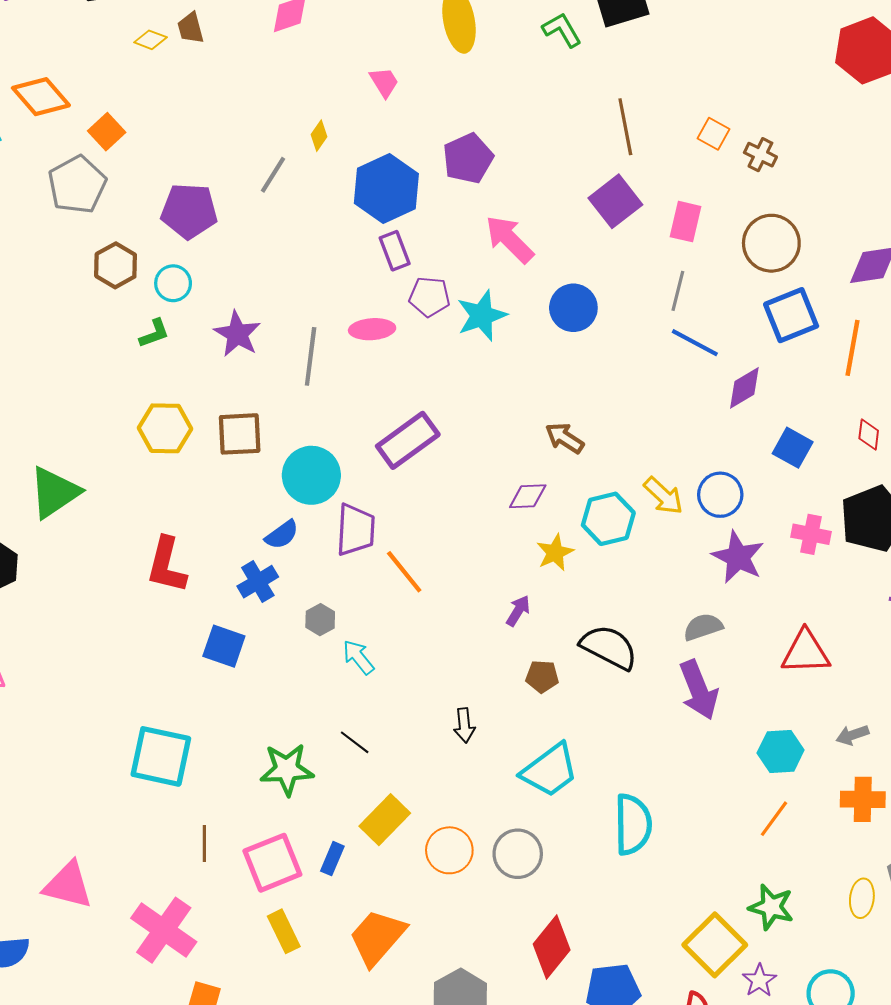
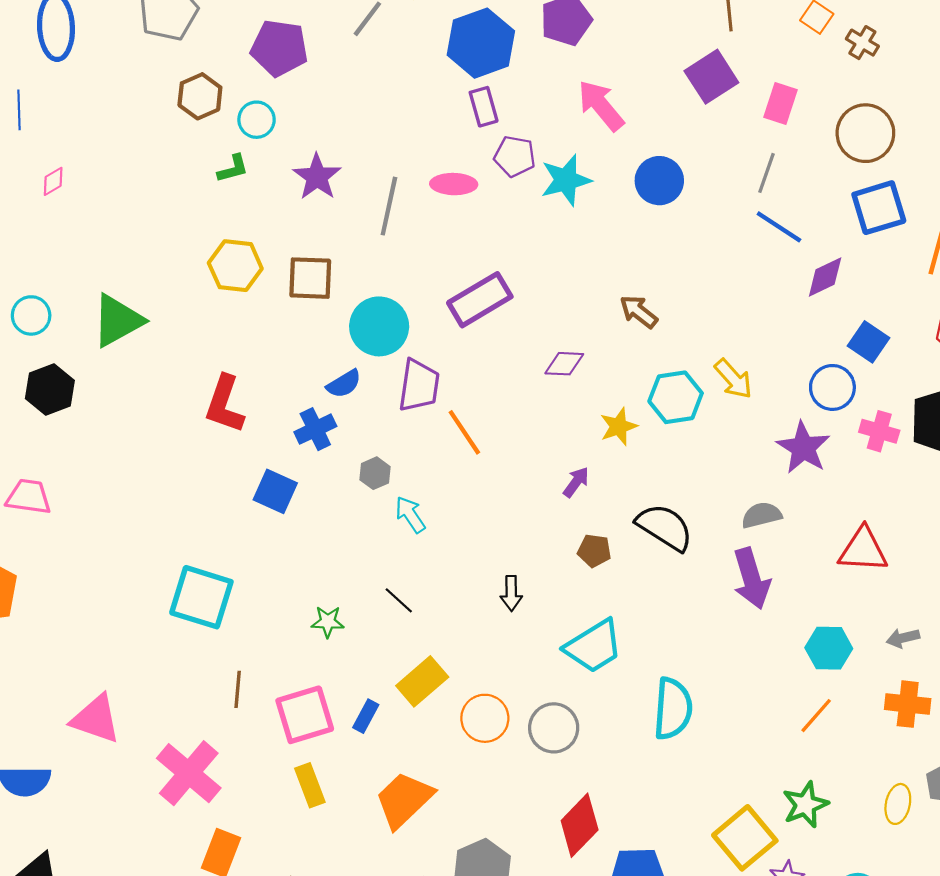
blue circle: (720, 495) -> (832, 387), moved
purple diamond: (528, 496) -> (564, 364), moved
green star: (287, 769) -> (328, 622), size x0.6
green star: (771, 907) -> (805, 805), turned 30

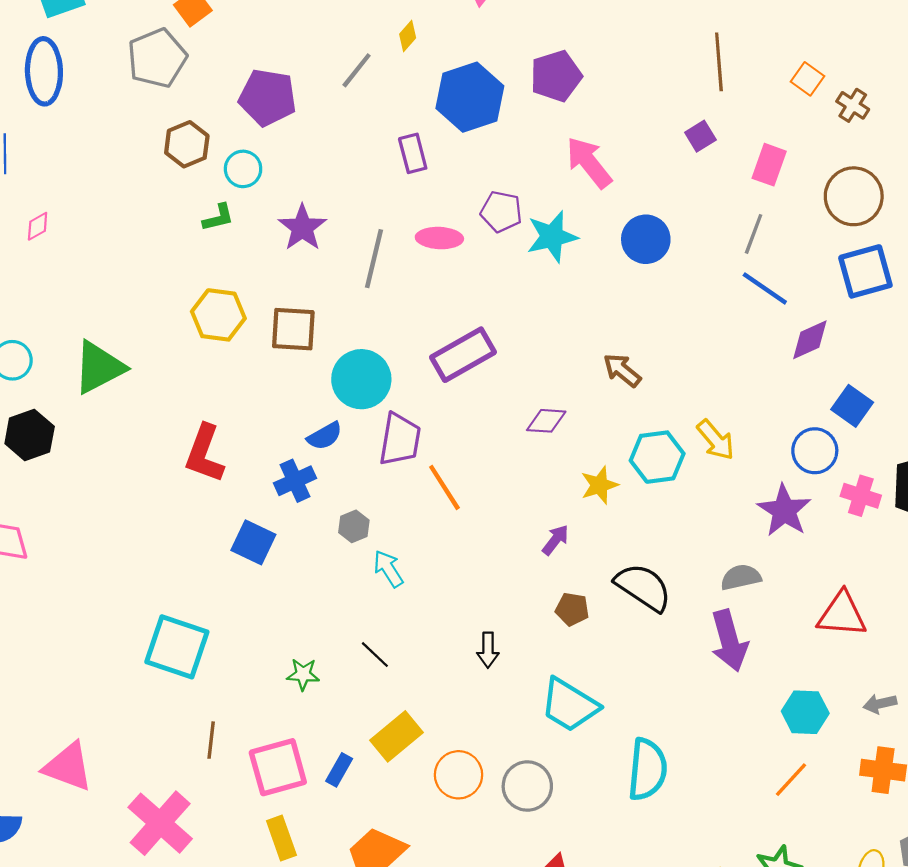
purple square: (711, 77) -> (700, 136), size x0.6
purple rectangle: (484, 107) -> (413, 153), moved
cyan trapezoid: (594, 646) -> (569, 705), turned 62

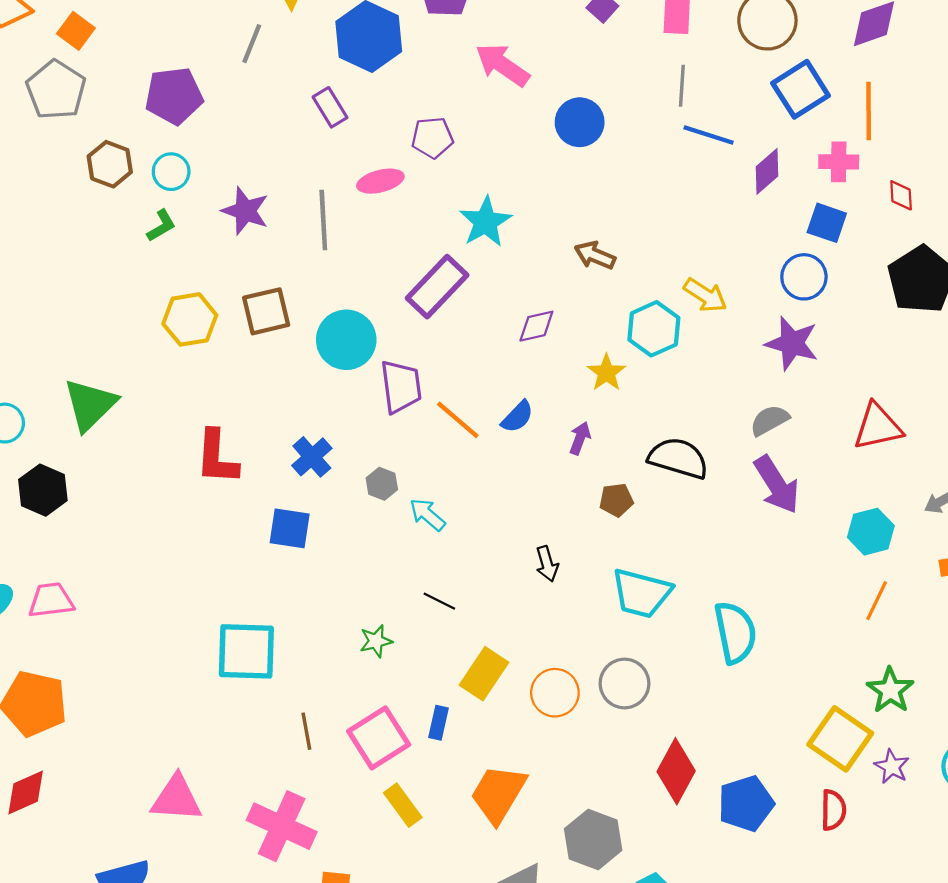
cyan star: (552, 237) -> (485, 222), moved
blue semicircle: (325, 436) -> (517, 417), moved
pink cross: (861, 496) -> (839, 162), moved

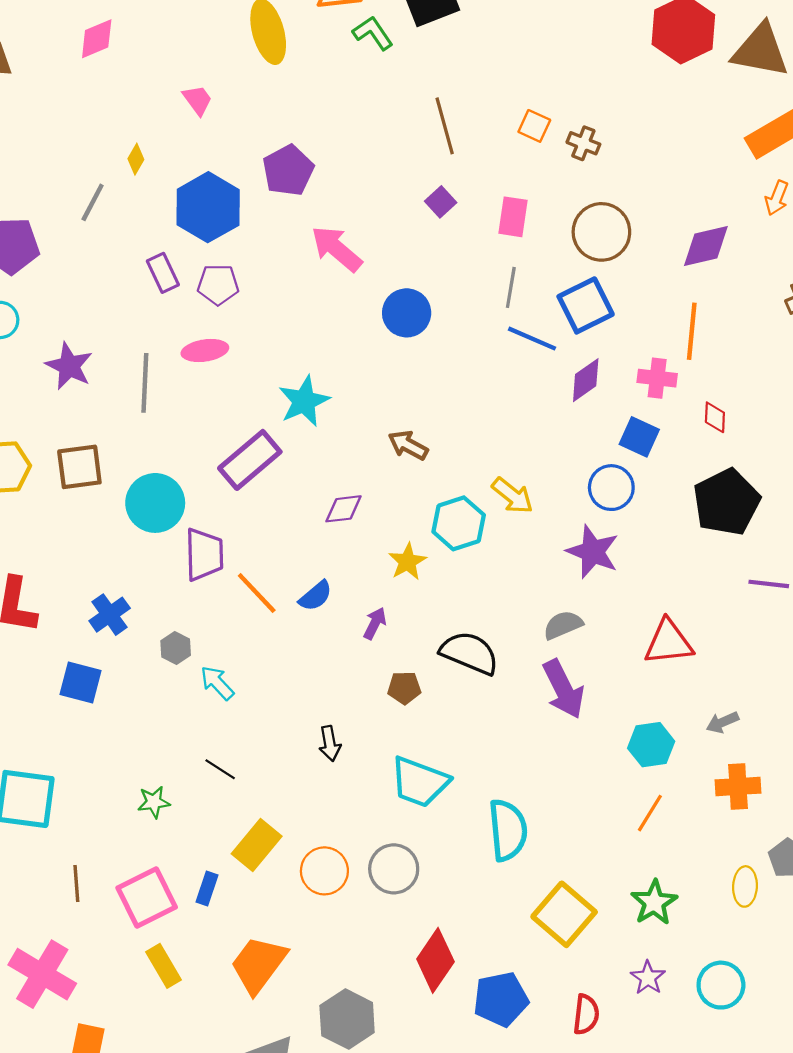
blue square: (801, 89) -> (586, 305), moved
purple pentagon: (432, 138) -> (218, 285), moved
yellow square: (840, 739) -> (564, 914), moved

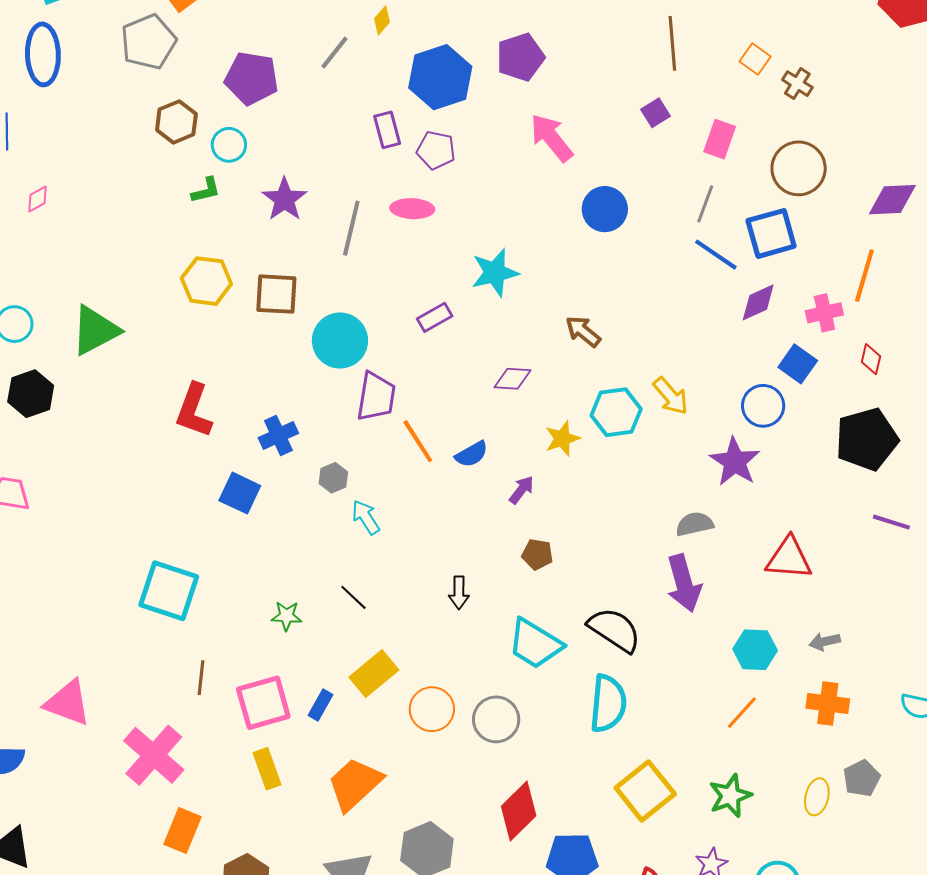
pink cross: (657, 378) -> (824, 313), turned -30
purple rectangle: (250, 460) -> (435, 317), size x0.6
black semicircle: (470, 653) -> (614, 630), moved

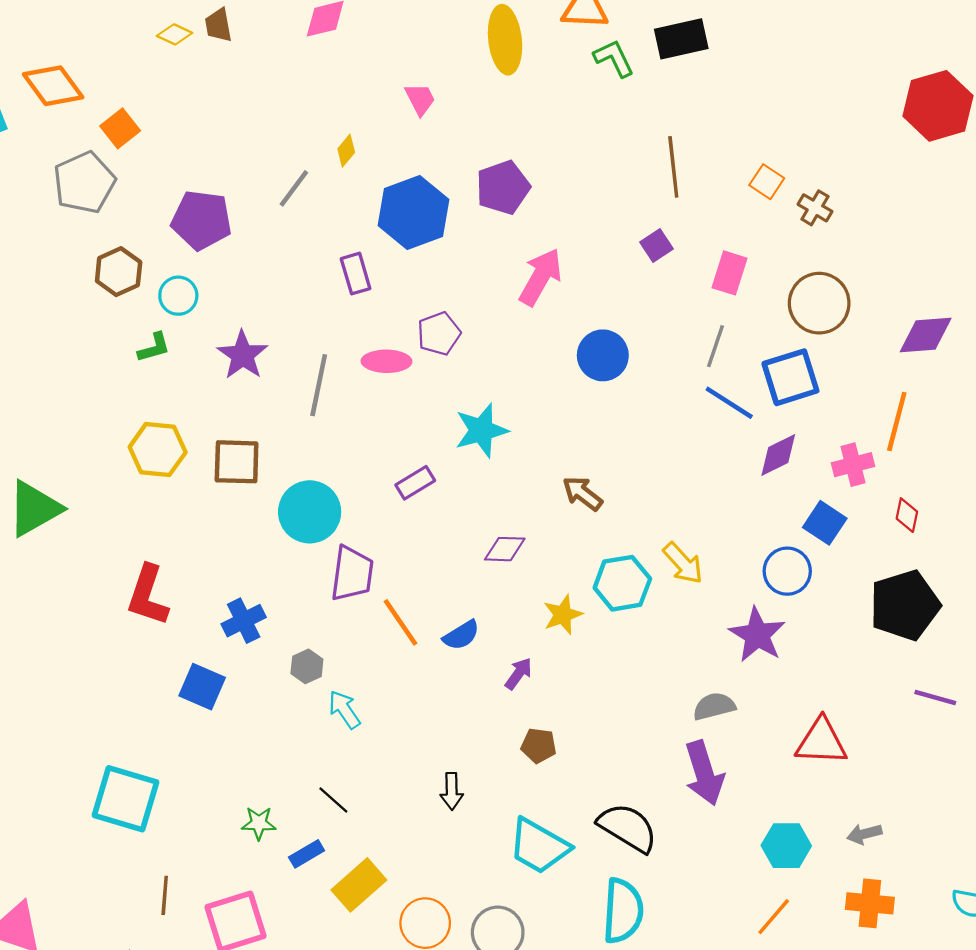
pink arrow: (551, 138) -> (540, 277), turned 70
purple pentagon: (436, 150) -> (439, 334), moved, turned -30
blue rectangle: (320, 705) -> (307, 854), moved, turned 32

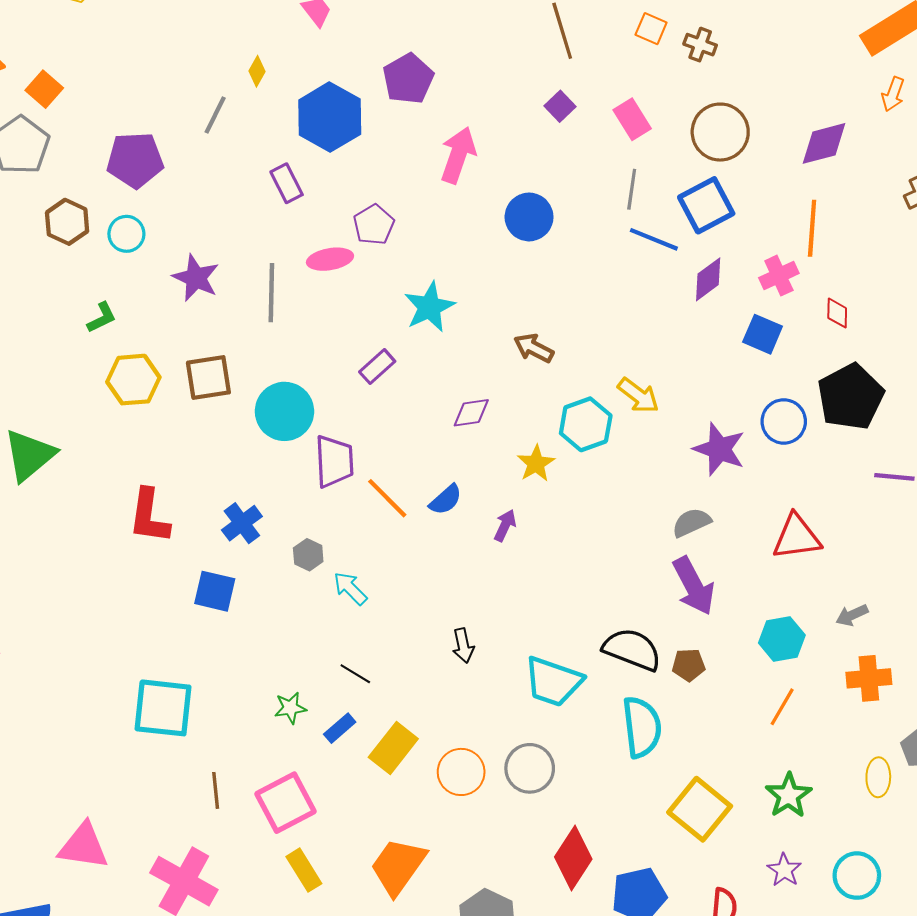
pink rectangle: (730, 273) -> (632, 119), turned -39
green L-shape: (154, 348) -> (102, 318), moved
blue circle: (787, 571) -> (784, 421), moved
brown pentagon: (539, 746) -> (689, 665), moved

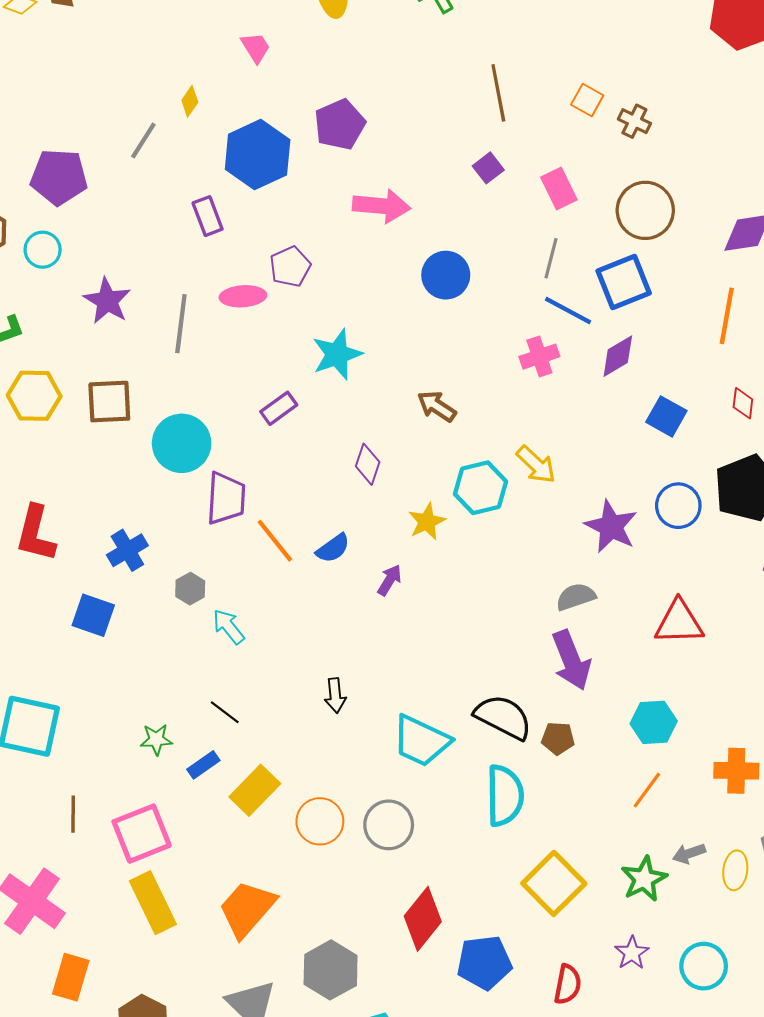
pink arrow: (458, 155) -> (382, 206), turned 70
pink cross: (779, 276) -> (539, 357), moved
purple diamond: (471, 413) -> (368, 464), turned -69
gray arrow: (852, 615) -> (689, 853), moved
yellow rectangle: (304, 870) -> (153, 903), size x1.4

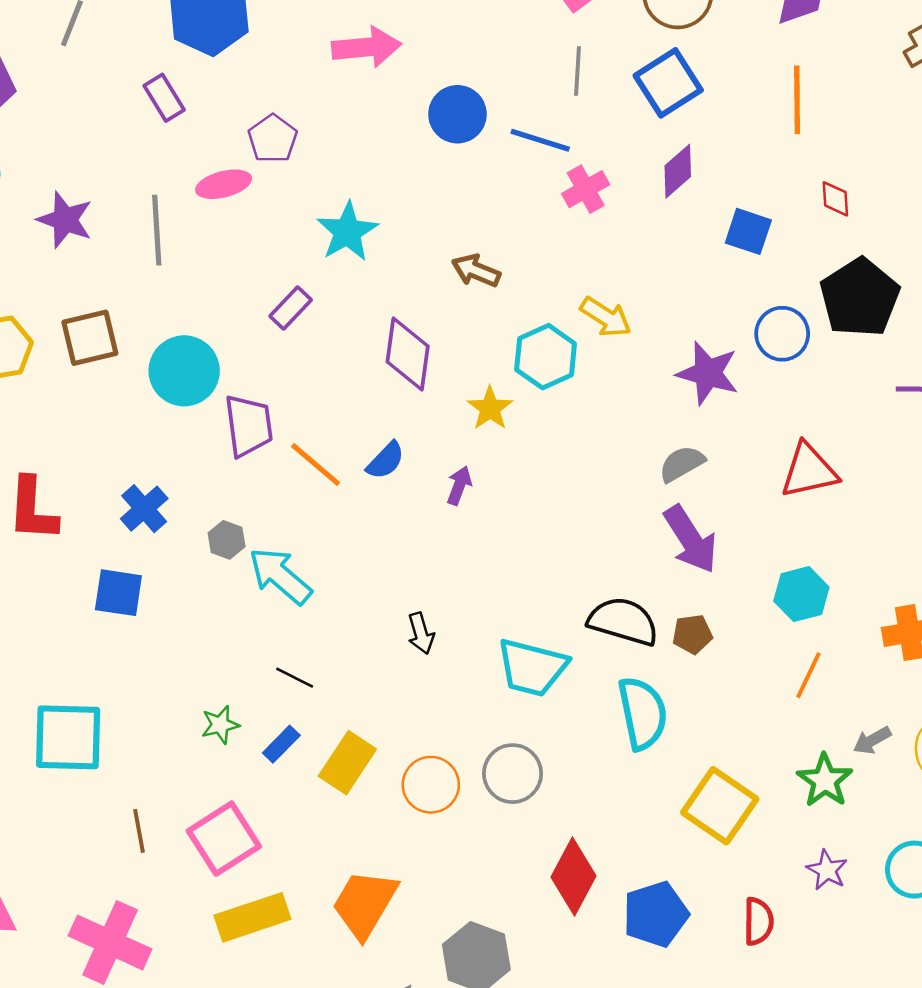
blue line: (568, 311) -> (540, 140), moved
purple diamond: (368, 464) -> (408, 354), size x1.5
cyan arrow: (229, 627) -> (280, 576), size x1.5
yellow rectangle: (153, 903) -> (252, 917), turned -72

